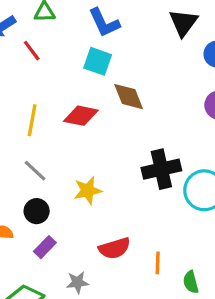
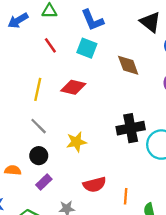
black triangle: (183, 23) -> (150, 22), turned -30
red line: (32, 51) -> (50, 45), moved
brown diamond: (129, 97) -> (128, 65), moved

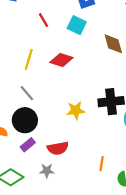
yellow star: (76, 142) -> (76, 110), moved
black circle: (39, 156) -> (25, 120), size x1.5
red semicircle: (95, 185) -> (58, 148), moved

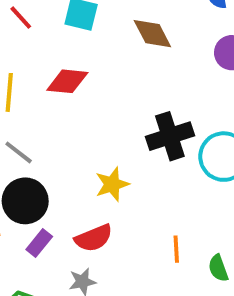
yellow star: (76, 110) -> (112, 184), moved

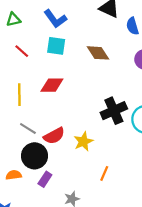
red semicircle: (94, 238) -> (54, 136), moved
orange line: (176, 249) -> (104, 173), moved, turned 32

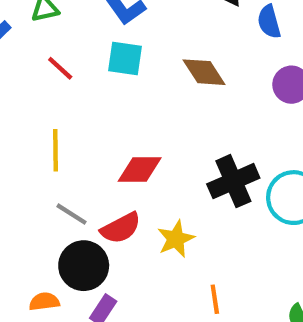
red diamond: (52, 85) -> (140, 170), moved
orange line: (104, 173) -> (215, 299), turned -32

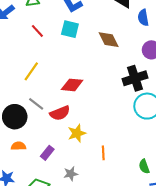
yellow line: (56, 150) -> (31, 71), turned 30
black cross: (233, 181) -> (135, 78), moved
yellow star: (176, 239) -> (77, 133), moved
black circle: (84, 266) -> (15, 117), moved

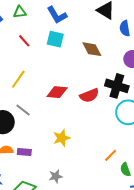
black cross: (135, 78) -> (117, 86), turned 35
red semicircle: (60, 113) -> (89, 95), moved
purple rectangle: (47, 153) -> (24, 152), moved, turned 56
orange line: (103, 153) -> (111, 155), moved, turned 48

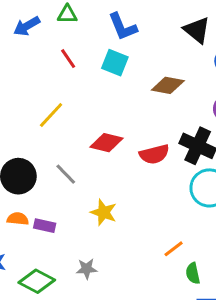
brown diamond: (92, 49) -> (168, 85), turned -60
gray line: (23, 110) -> (66, 174), moved
yellow star: (62, 138) -> (104, 212), turned 30

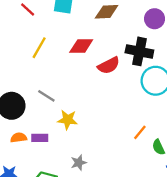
yellow line: (51, 115) -> (39, 48), moved
red diamond: (107, 143) -> (81, 46), moved
yellow star: (104, 212) -> (68, 120), moved

